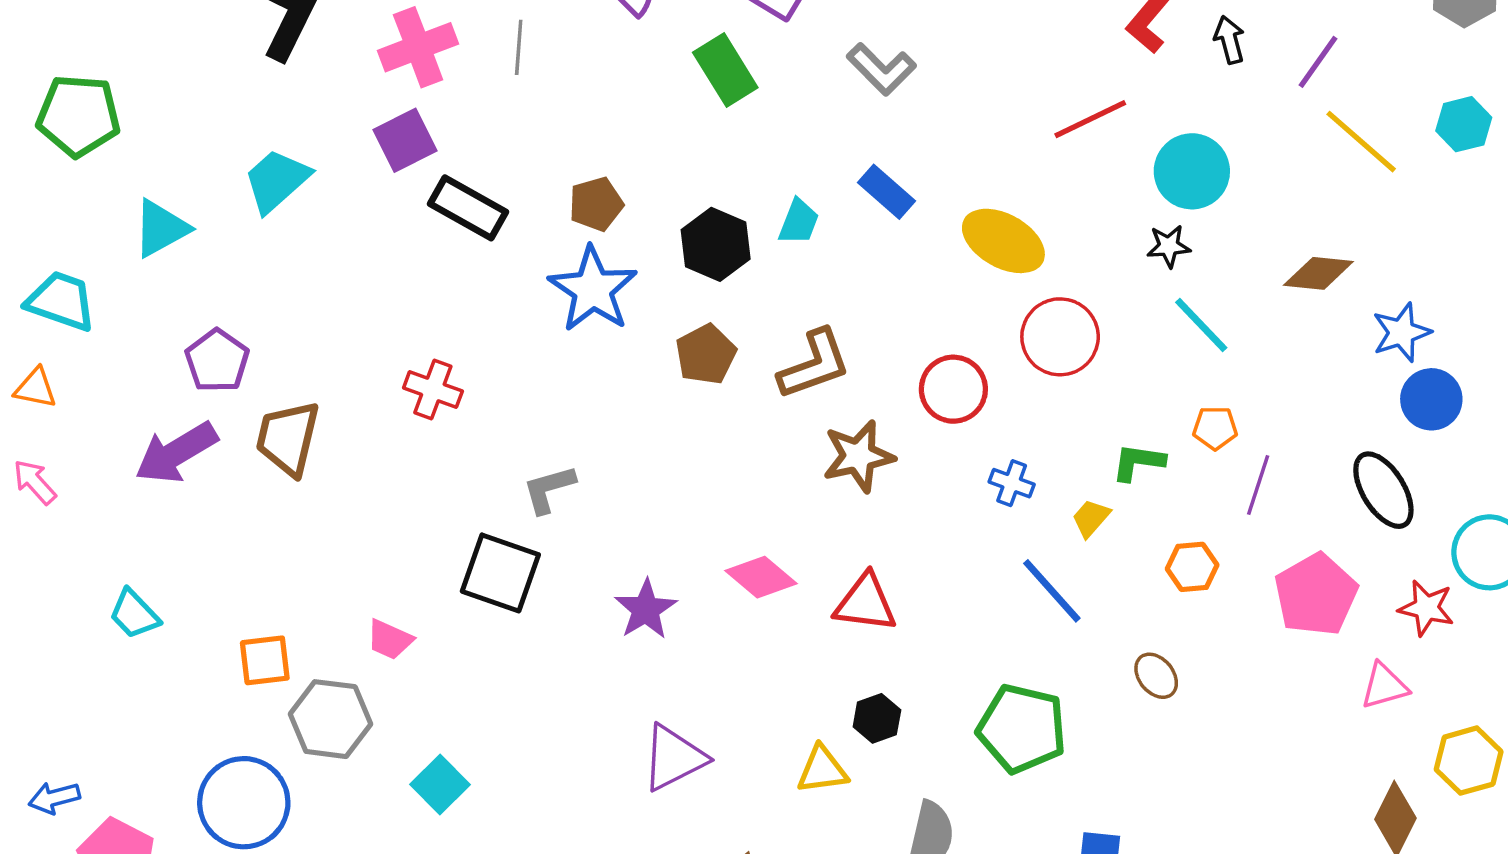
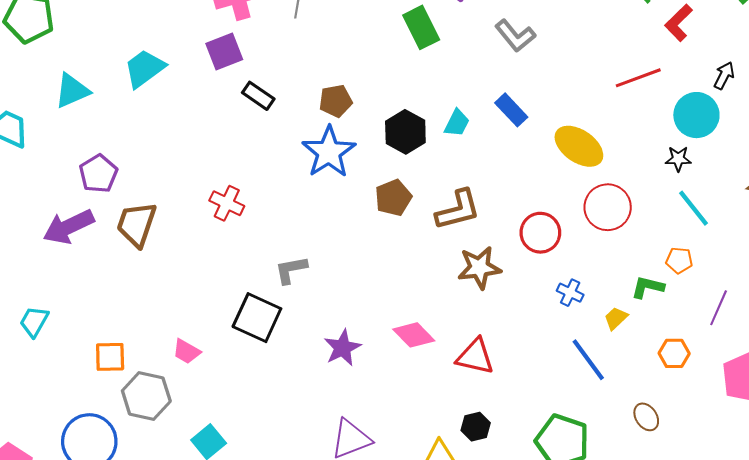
black arrow: (1229, 40) -> (724, 76), moved, turned 36
black rectangle: (468, 208) -> (258, 96), size x0.7
orange pentagon: (1215, 428) -> (679, 260), moved
cyan trapezoid: (134, 614) -> (34, 322), turned 68

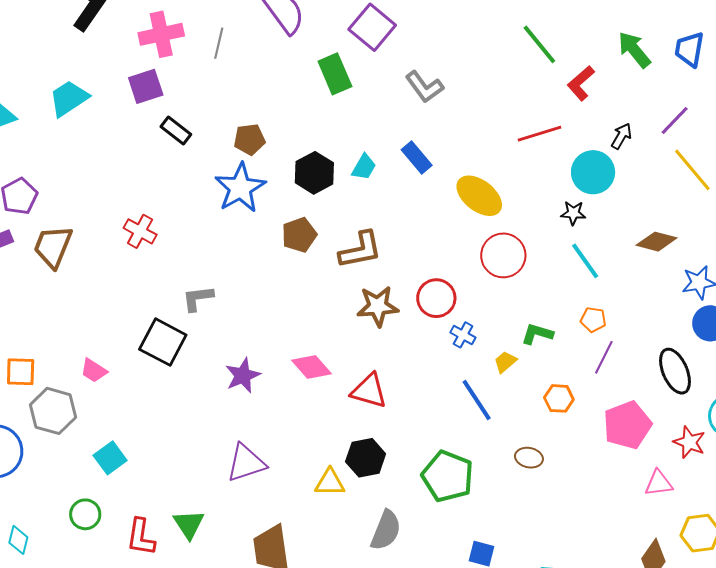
red circle: (540, 233) -> (436, 298), moved
orange pentagon: (679, 260) -> (593, 320), moved
brown ellipse: (646, 417) -> (529, 458), turned -48
black hexagon: (476, 427) -> (366, 458), size x1.4

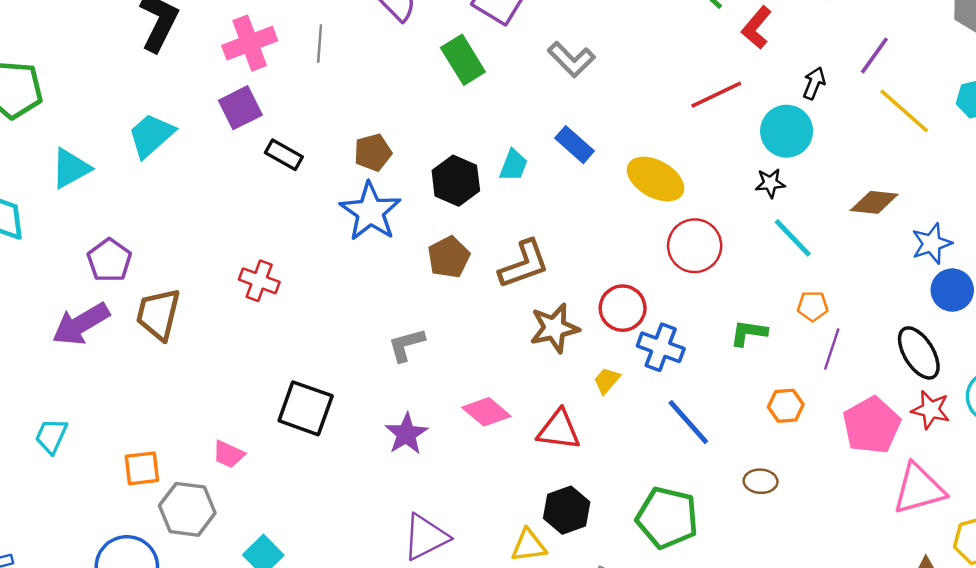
gray L-shape: (198, 298) -> (406, 345), moved
blue cross: (463, 335) -> (661, 347), size x1.5
yellow trapezoid: (505, 362) -> (607, 380), moved
red star: (689, 442) -> (931, 410), moved
pink triangle: (659, 483) -> (919, 489), size x1.6

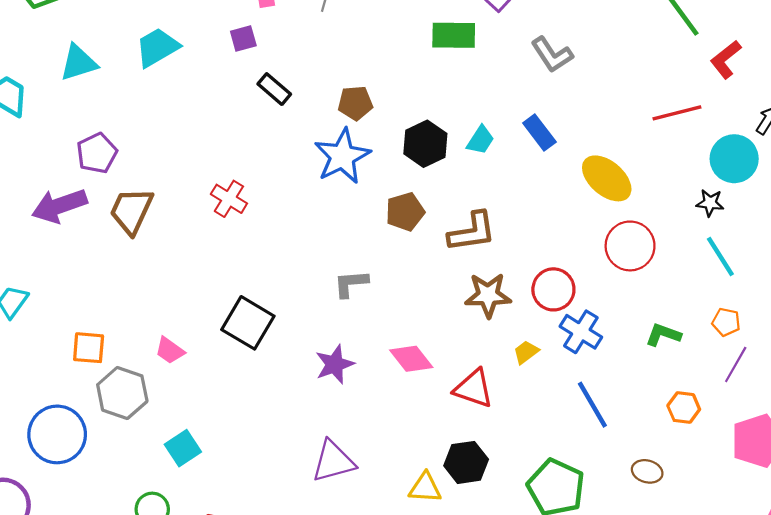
green rectangle: (463, 60) -> (454, 35), turned -69
purple square: (240, 108) -> (243, 38), size x0.7

